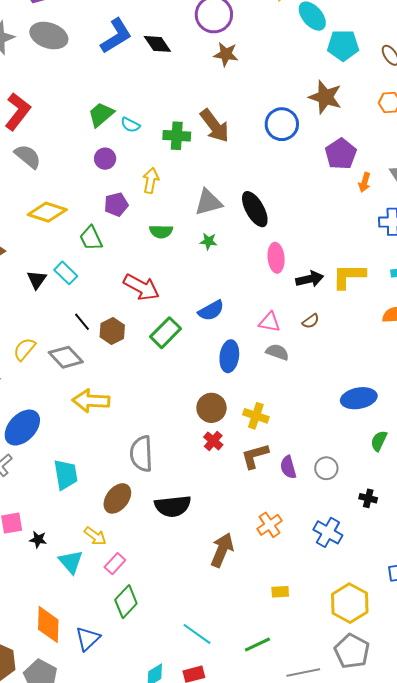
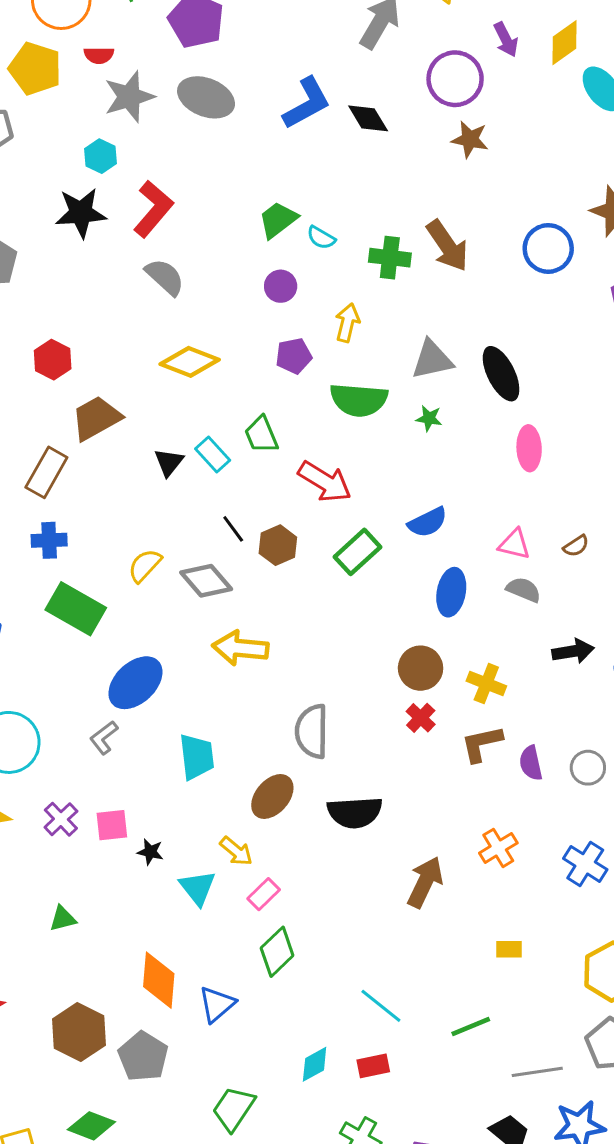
green semicircle: (161, 231) -> (359, 400), size x1.6
green trapezoid: (91, 238) -> (261, 435), moved
black arrow: (310, 279) -> (573, 651), moved

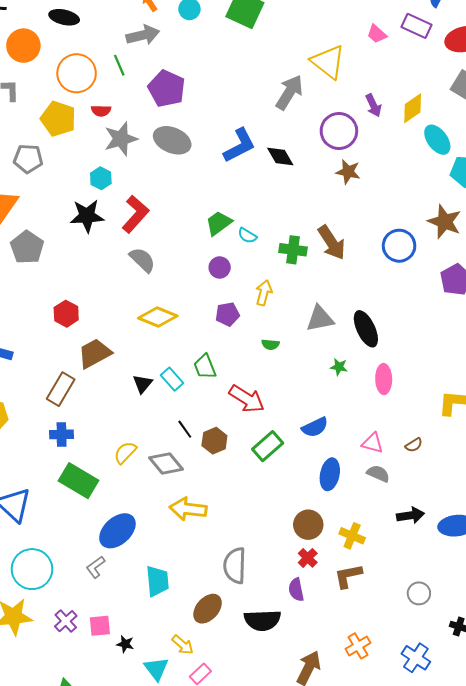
green semicircle: (359, 400) -> (270, 344), size x0.5
green star: (429, 418) -> (339, 367), moved
purple semicircle: (531, 763) -> (296, 590), moved

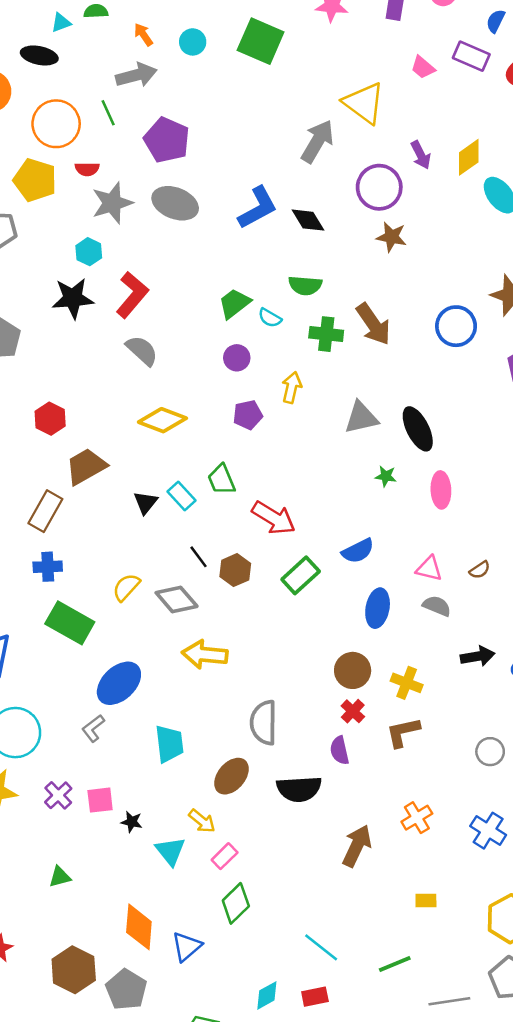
green semicircle: (270, 344) -> (305, 285), moved, size x1.5

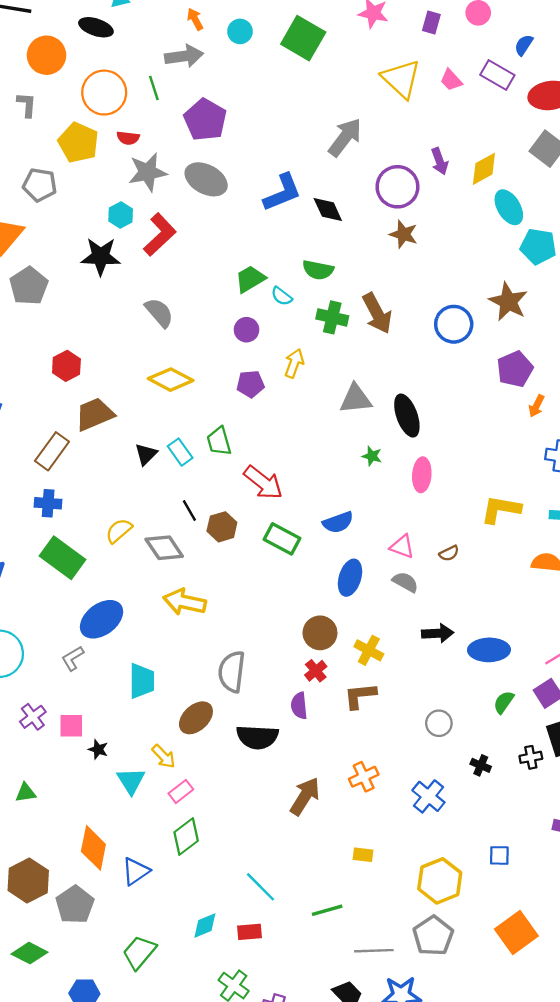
yellow triangle: (364, 103) -> (401, 79), moved
red L-shape: (132, 295) -> (160, 235), moved
green rectangle: (301, 575) -> (282, 539), turned 64

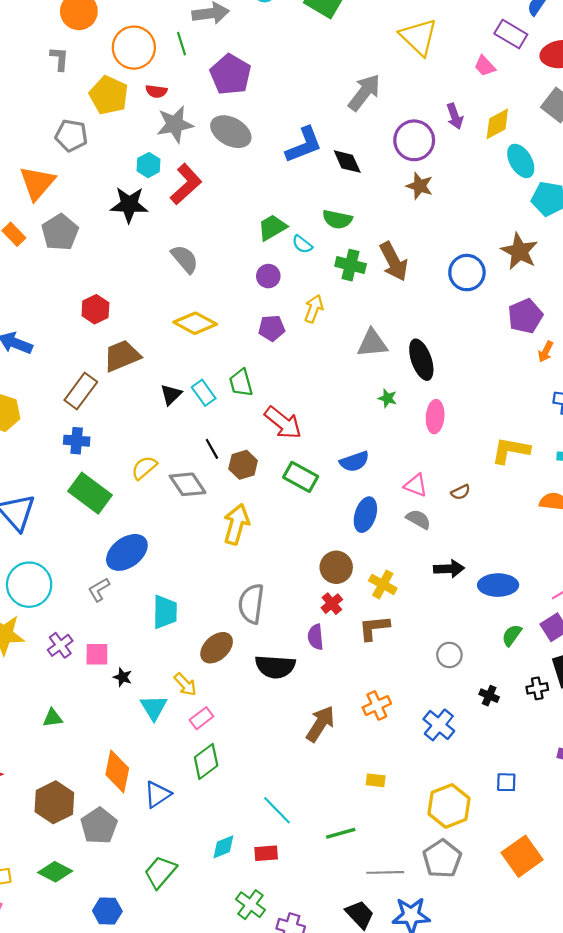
pink trapezoid: (451, 80) -> (485, 66), moved
yellow arrow: (184, 602) -> (236, 524), moved, turned 93

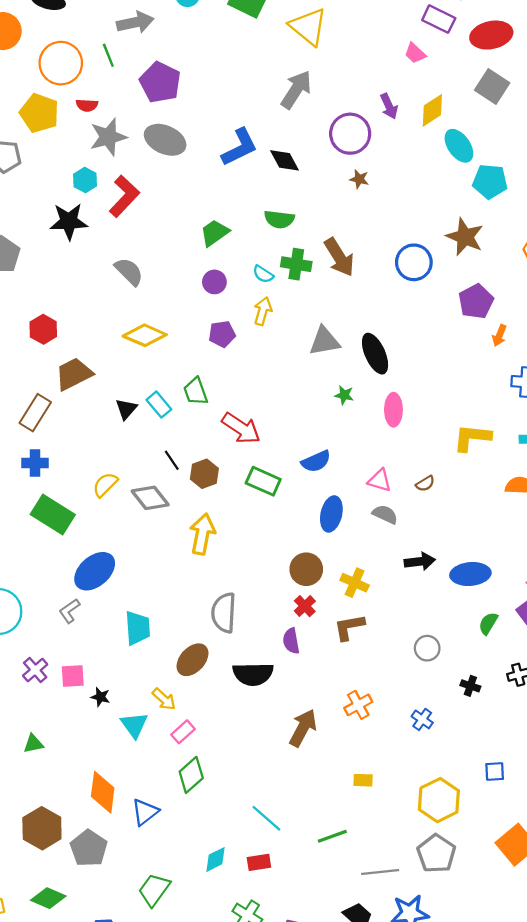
yellow triangle: (419, 37) -> (308, 27), moved
brown star: (420, 186) -> (359, 179), size x0.7
cyan semicircle: (302, 244) -> (263, 274), moved
blue cross: (439, 725) -> (422, 719), size x0.7

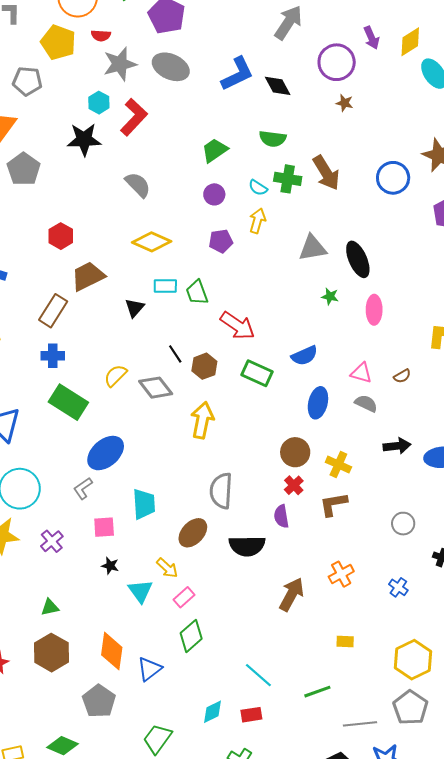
cyan rectangle: (159, 405) -> (165, 286), moved, turned -50
pink square: (73, 676) -> (104, 527), moved
brown hexagon: (42, 828) -> (51, 653), moved

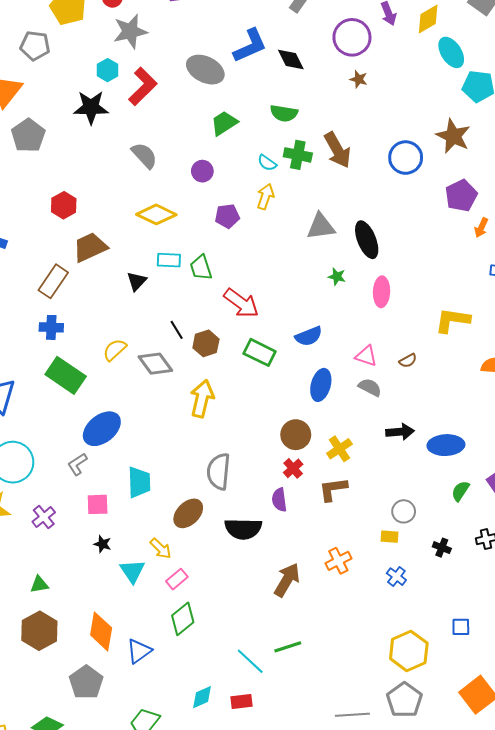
gray ellipse: (171, 67) -> (205, 70), moved
purple circle: (214, 194) -> (202, 171), moved
yellow cross: (338, 465) -> (339, 449), turned 30
yellow rectangle: (345, 642) -> (389, 537), moved
green line: (317, 692) -> (288, 647), moved

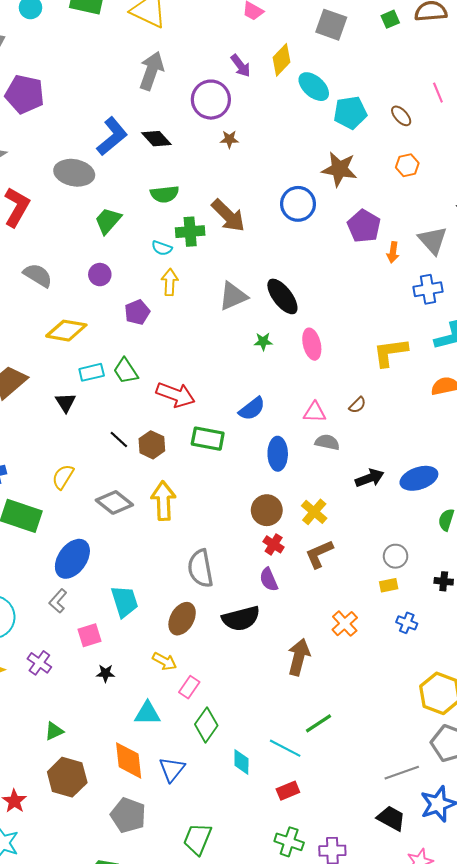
gray diamond: (155, 364) -> (114, 502), moved
cyan triangle: (132, 571) -> (148, 713), moved, turned -40
cyan diamond: (202, 697) -> (241, 762), moved, turned -50

